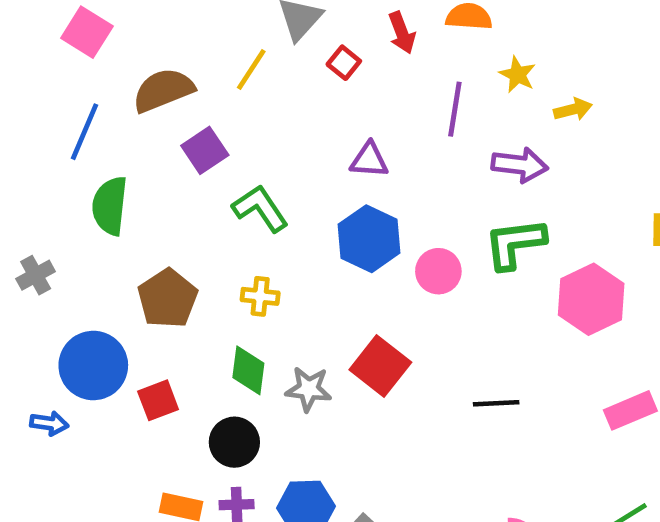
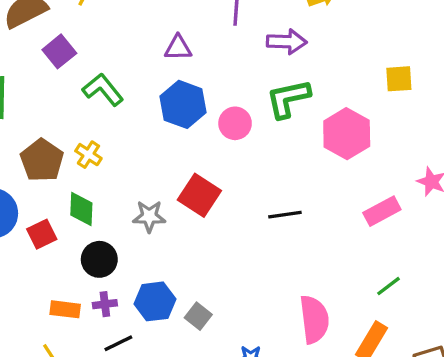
yellow cross: (260, 296) -> (88, 155), moved, turned 32
green diamond: (248, 370) -> (81, 209), moved

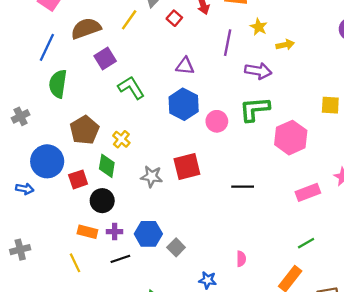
yellow cross: (88, 155) -> (121, 139), moved
red square: (199, 195) -> (187, 166), turned 36
black circle: (99, 259) -> (102, 201), moved
pink semicircle: (314, 319) -> (241, 259), moved, size x0.5

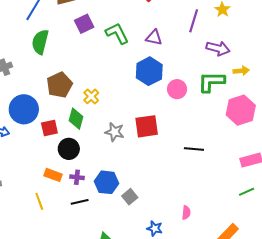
yellow arrow: (285, 45) -> (241, 71), moved
green L-shape: (131, 88) -> (117, 33), moved
green line: (306, 243) -> (247, 192), moved

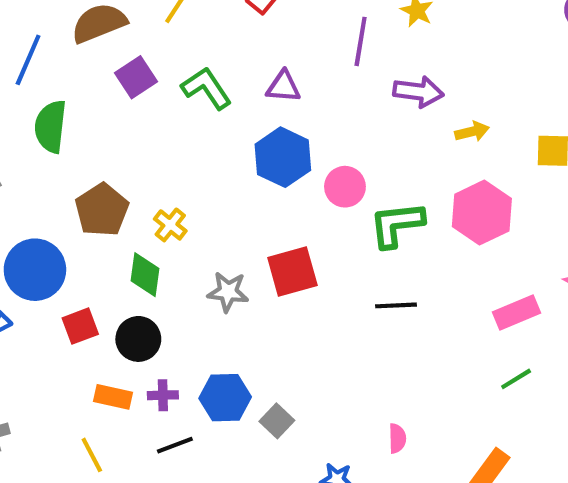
green L-shape: (211, 82) -> (397, 224), moved
red square: (49, 128) -> (80, 326), moved

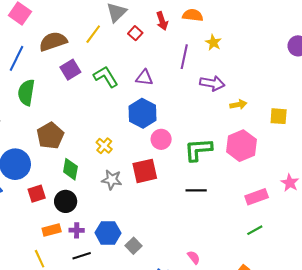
pink circle: (345, 187) -> (161, 139), moved
yellow cross: (170, 225) -> (104, 146), moved
orange rectangle: (113, 397) -> (52, 230), turned -30
pink semicircle: (397, 438) -> (194, 257), turned -40

